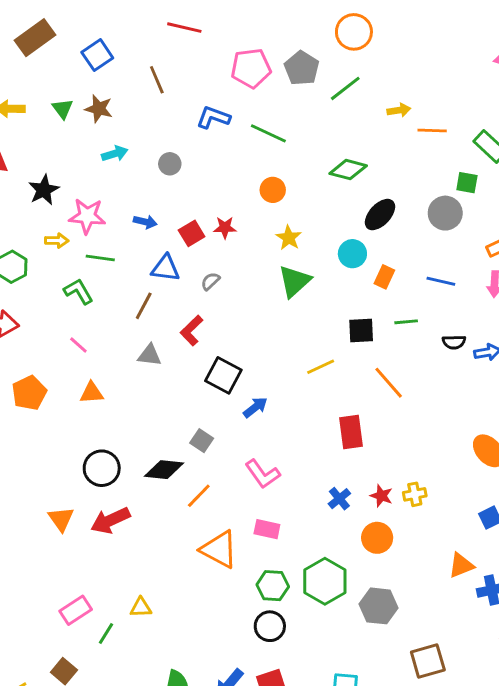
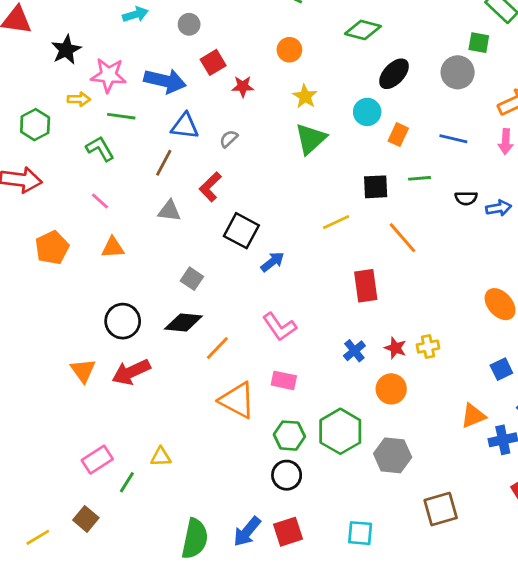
blue arrow: (145, 222) -> (165, 81), size x1.8
red square: (192, 233) -> (213, 62), moved
gray square: (202, 441) -> (192, 279), moved

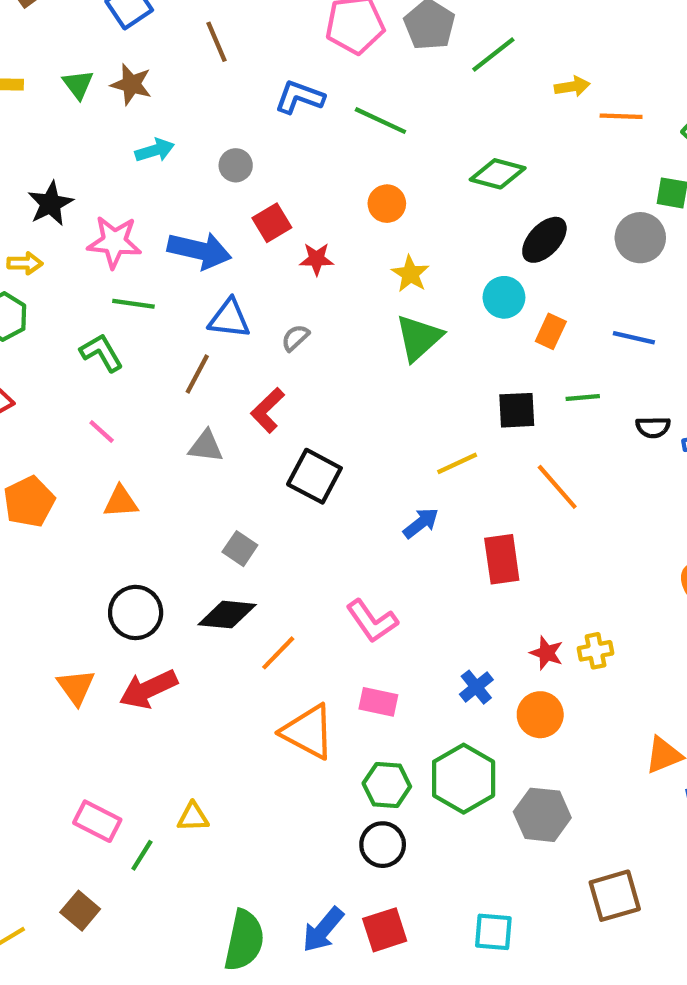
yellow arrow: (79, 99) -> (25, 263), moved
blue arrow: (272, 262) -> (421, 523), moved
blue cross: (354, 351) -> (476, 687), moved
pink rectangle: (97, 460) -> (97, 821), turned 60

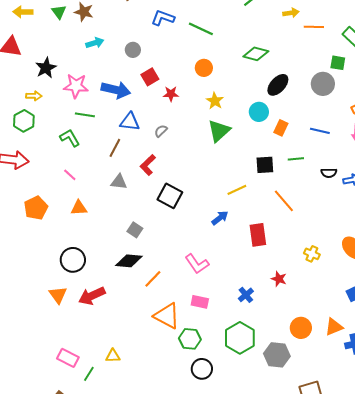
black circle: (136, 612) -> (73, 260), moved
yellow cross: (596, 651) -> (312, 254), moved, turned 35
orange circle: (540, 715) -> (301, 328), moved
green hexagon: (387, 785) -> (190, 339), moved

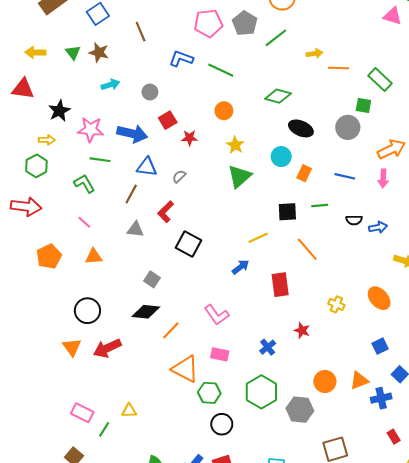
black ellipse: (278, 85) -> (301, 128), turned 70

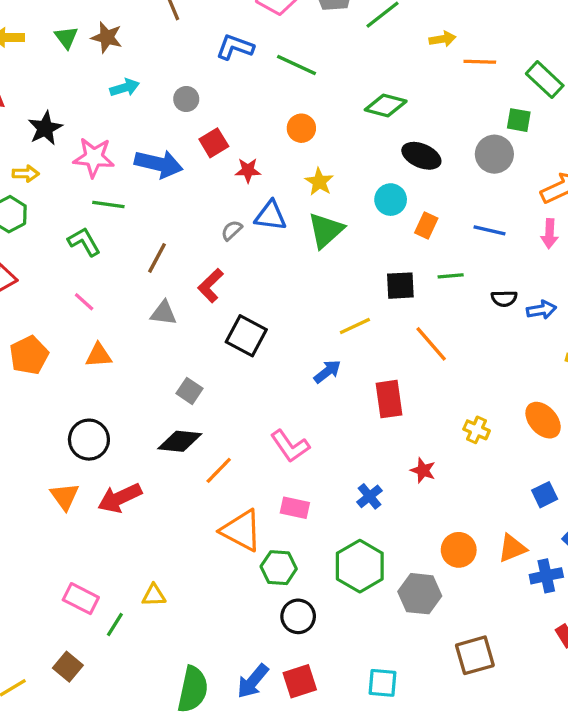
blue triangle: (147, 167) -> (271, 216), moved

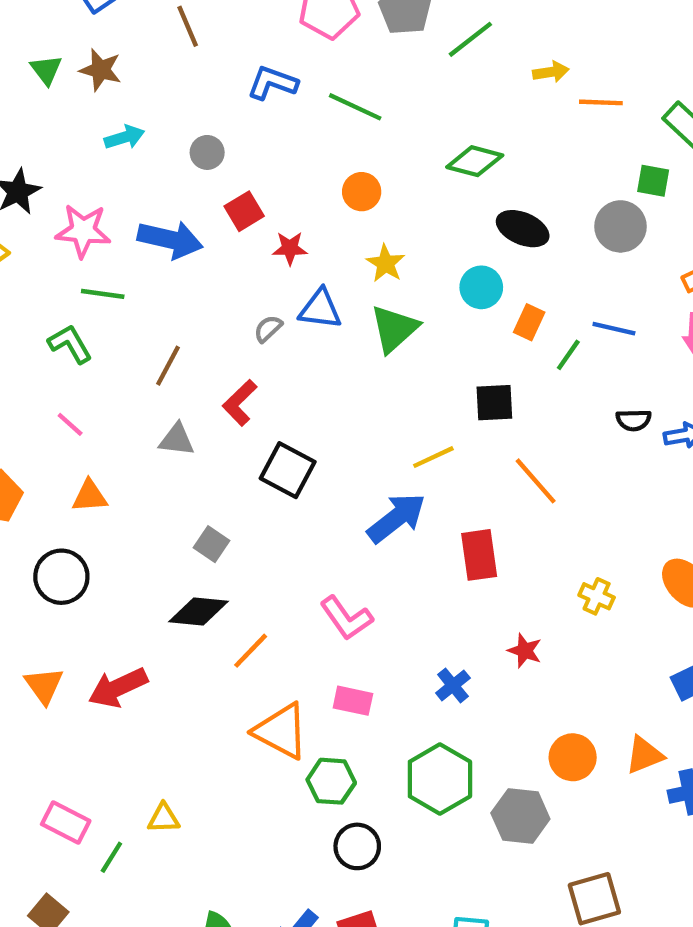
green line: (451, 276) -> (568, 355), moved, turned -50
blue arrow: (327, 371) -> (396, 518), size x1.6
black circle: (89, 440) -> (61, 577), moved

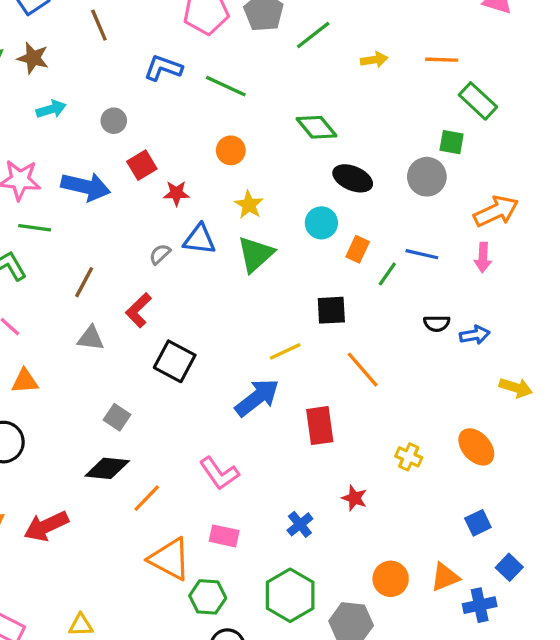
orange line: (601, 102) -> (442, 60), moved
green diamond: (475, 161) -> (316, 127), turned 36

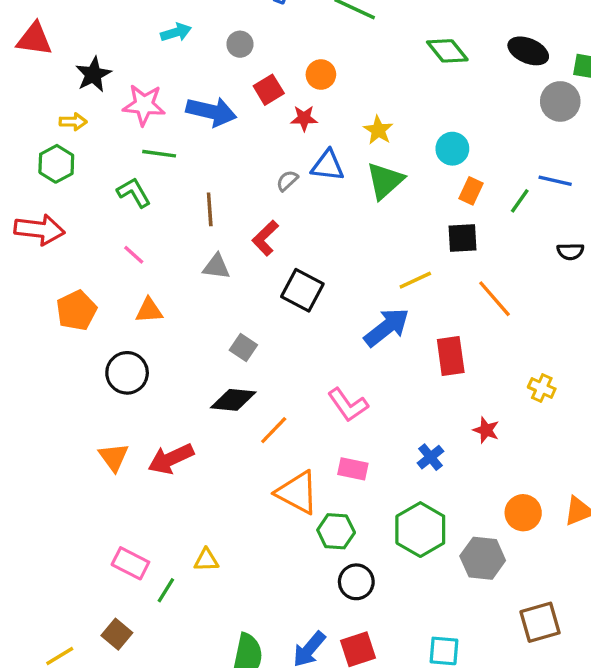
orange circle: (231, 150) -> (321, 75), moved
black ellipse: (353, 178) -> (528, 51), moved
orange rectangle: (358, 249) -> (471, 191), moved
brown line: (84, 282) -> (210, 209), turned -32

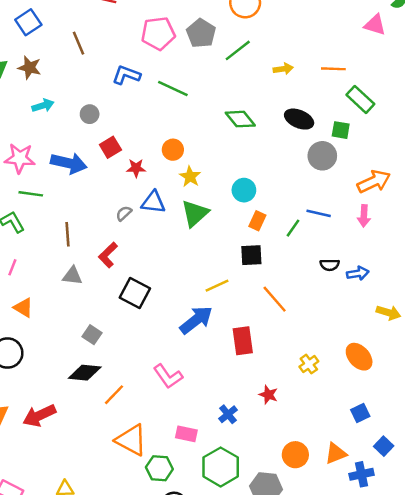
orange circle: (321, 75) -> (173, 150), moved
pink line: (134, 255) -> (12, 267), turned 70
orange triangle: (149, 310) -> (23, 308), turned 35
yellow cross: (542, 388) -> (309, 364), turned 30
pink rectangle: (353, 469) -> (186, 434), moved

